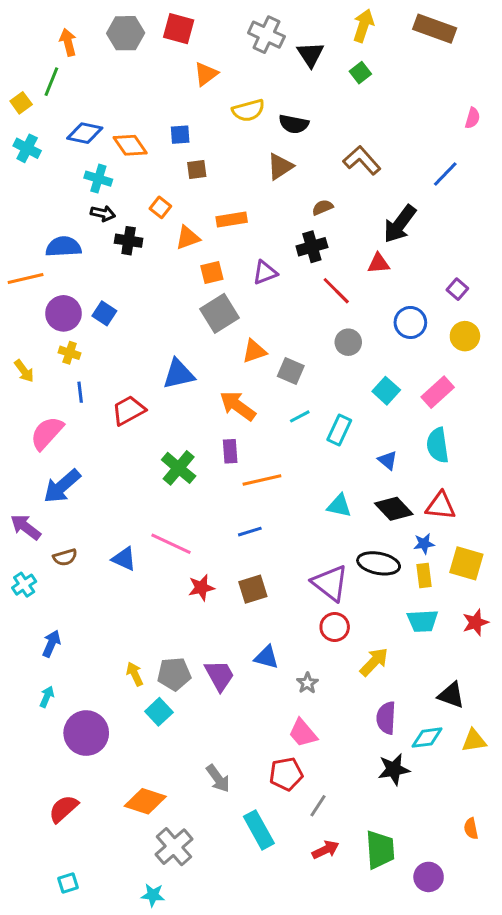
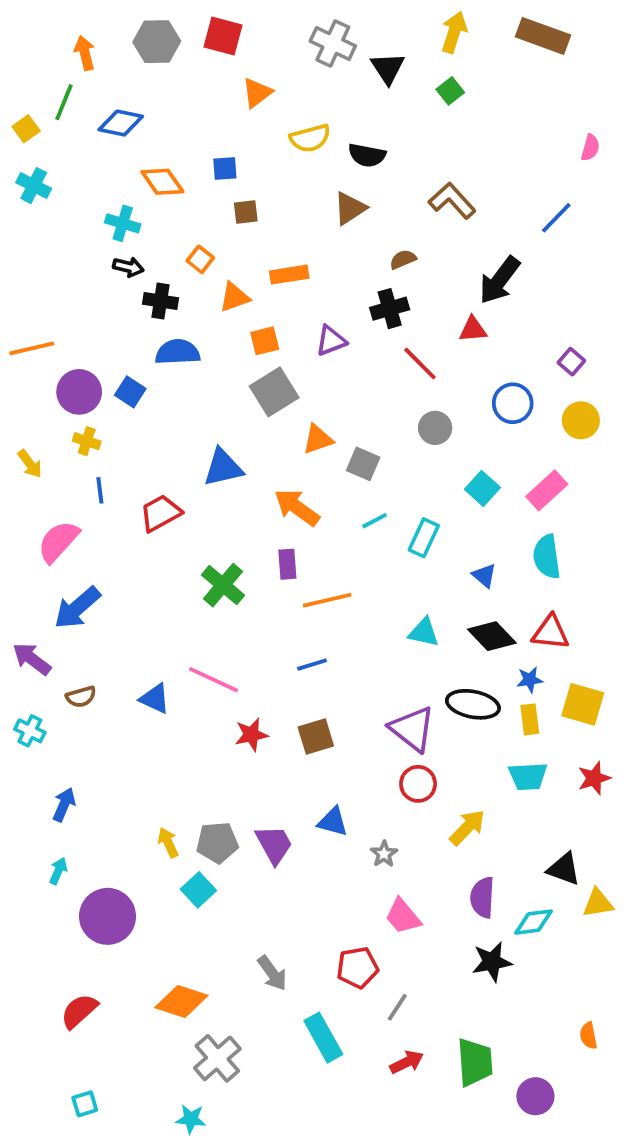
blue diamond: (85, 133) -> (121, 123), moved
blue semicircle: (63, 247) -> (178, 352), moved
cyan cross: (24, 585) -> (30, 731), turned -30
pink trapezoid: (303, 733) -> (403, 916), moved
yellow triangle: (474, 741) -> (598, 903), moved

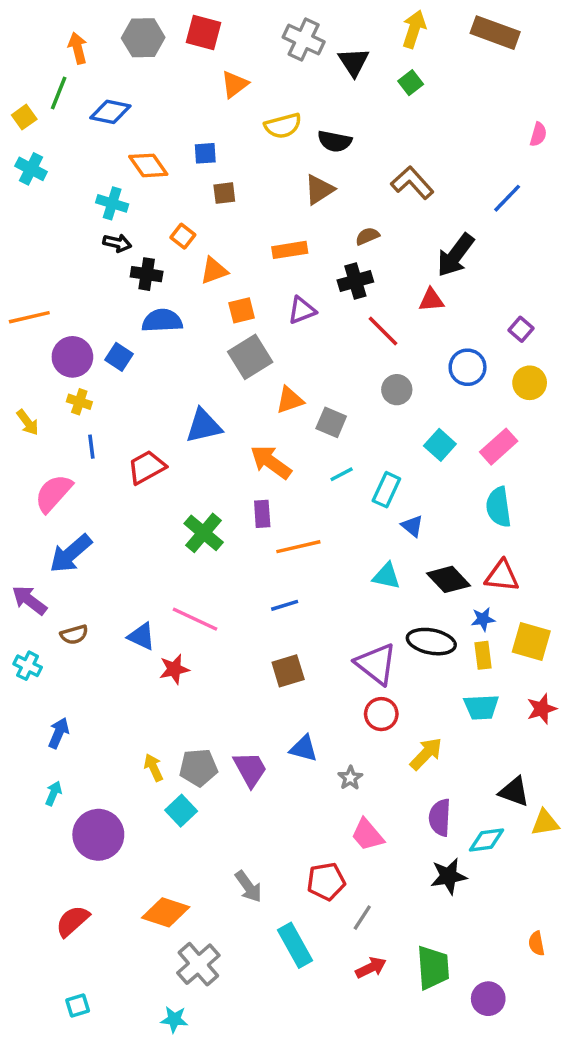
orange rectangle: (289, 275) -> (290, 250), moved
blue triangle: (484, 576) -> (412, 526), moved
red star: (251, 735) -> (174, 669), moved

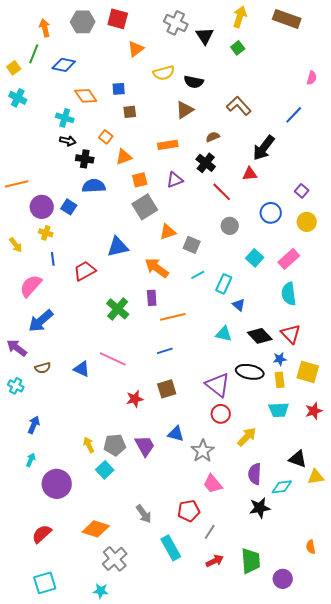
black cross: (355, 281) -> (206, 163), turned -36
red triangle: (502, 576) -> (291, 334), turned 40
red star: (174, 669) -> (135, 399), moved
gray star: (350, 778) -> (203, 451), size x1.6
cyan square: (78, 1006) -> (45, 583), size x1.6

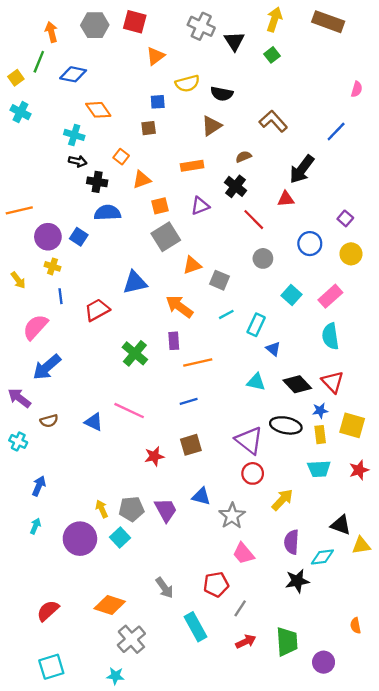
blue square: (119, 89) -> (158, 102), moved
purple circle: (57, 484) -> (80, 539), moved

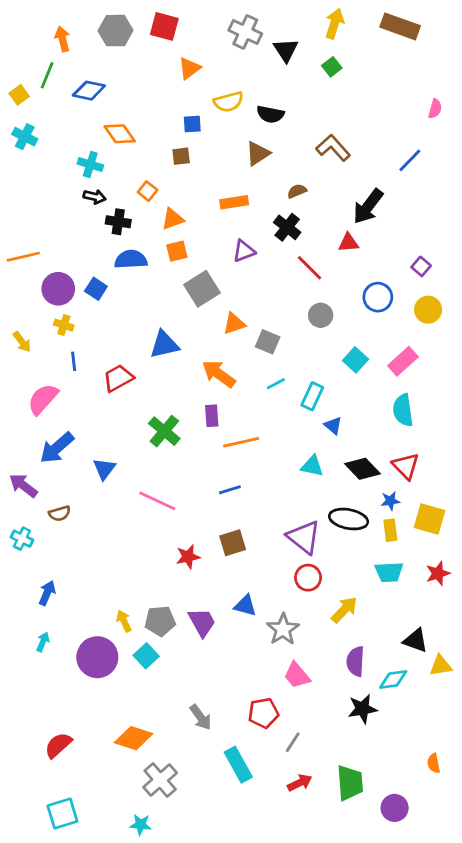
orange square: (160, 206) -> (177, 251), moved
blue triangle: (94, 422) -> (104, 469), moved, turned 42

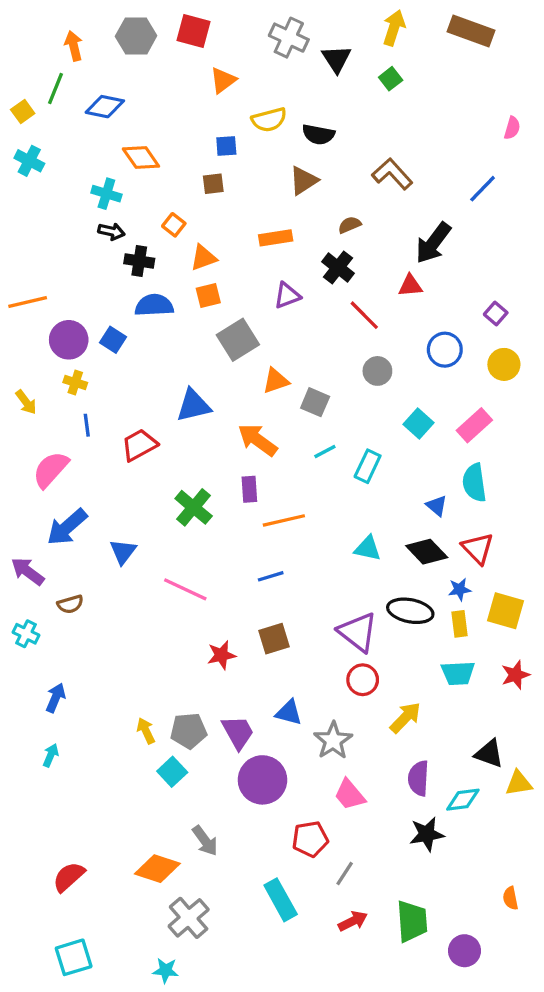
blue triangle: (333, 426) -> (437, 506), moved
purple circle: (97, 657) -> (262, 780), moved
gray arrow: (201, 717) -> (205, 841), moved

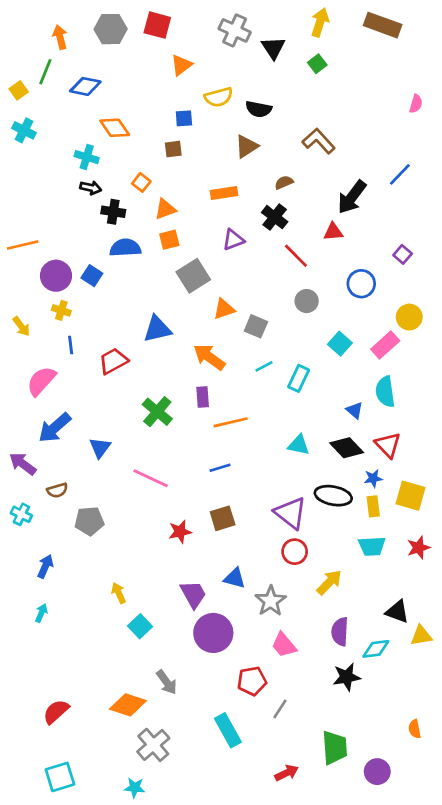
blue line: (483, 189) -> (400, 174), moved
yellow circle: (504, 364) -> (409, 317), moved
gray pentagon: (189, 731) -> (89, 521), moved
red arrow: (353, 921) -> (287, 773), moved

